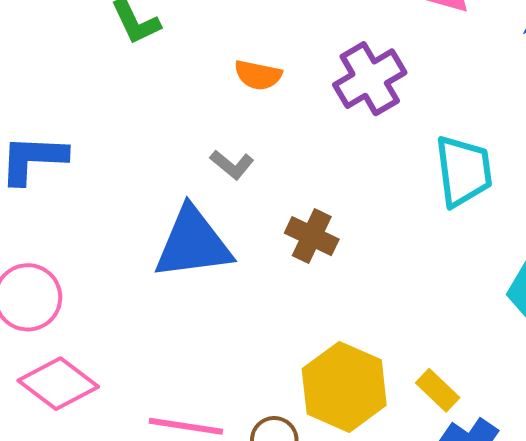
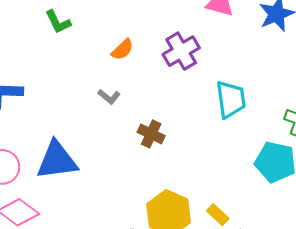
orange semicircle: (258, 75) -> (122, 50), turned -55
blue triangle: (193, 243) -> (57, 160), moved

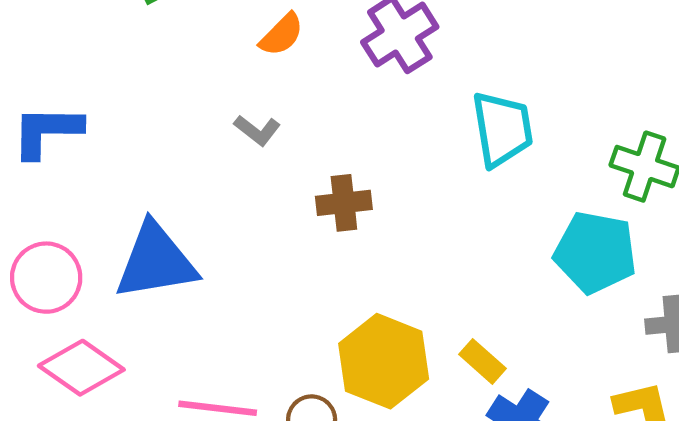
brown cross: (151, 134) -> (344, 203), turned -30

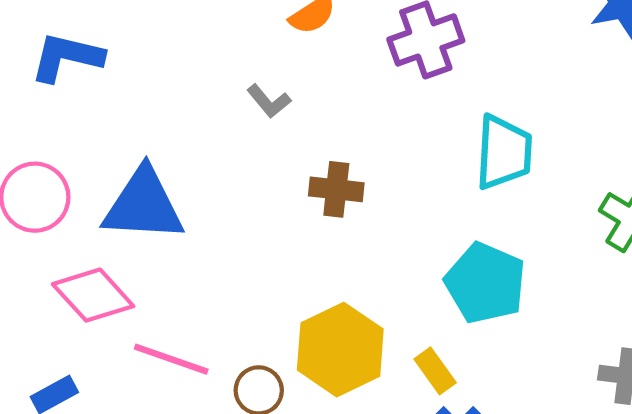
cyan pentagon: (595, 252) -> (485, 283), moved
pink diamond: (81, 368) -> (93, 295), moved

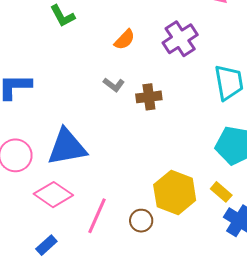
brown cross: (336, 189) -> (149, 97), moved
pink line: (171, 359) -> (97, 216), turned -72

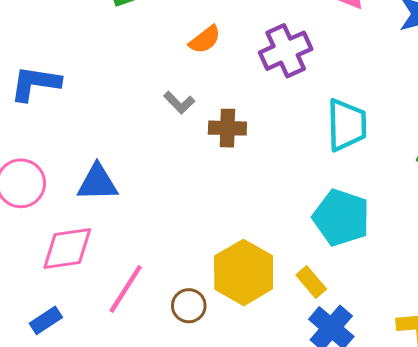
blue triangle: (67, 147) -> (97, 183), size x0.7
pink diamond: (53, 195) -> (67, 249), turned -51

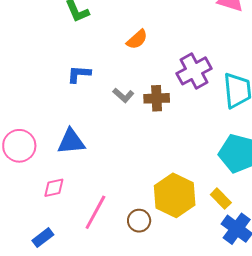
purple cross: (286, 51) -> (194, 71), moved
blue L-shape: (35, 83) -> (79, 74), moved, size x0.7
gray L-shape: (179, 103) -> (123, 95), moved
pink diamond: (67, 249) -> (54, 188), size x0.6

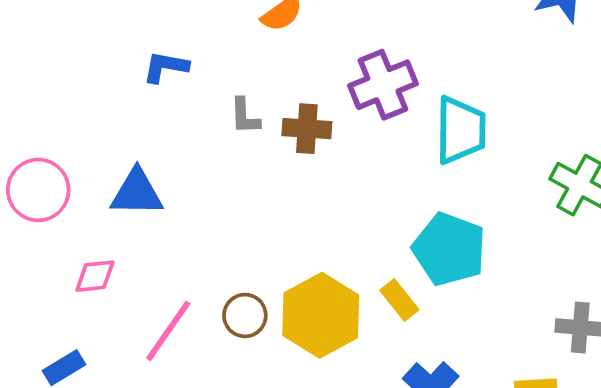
gray L-shape: (123, 95) -> (245, 116), turned 40
yellow rectangle: (221, 199) -> (399, 300), moved
brown circle: (139, 221) -> (245, 315), moved

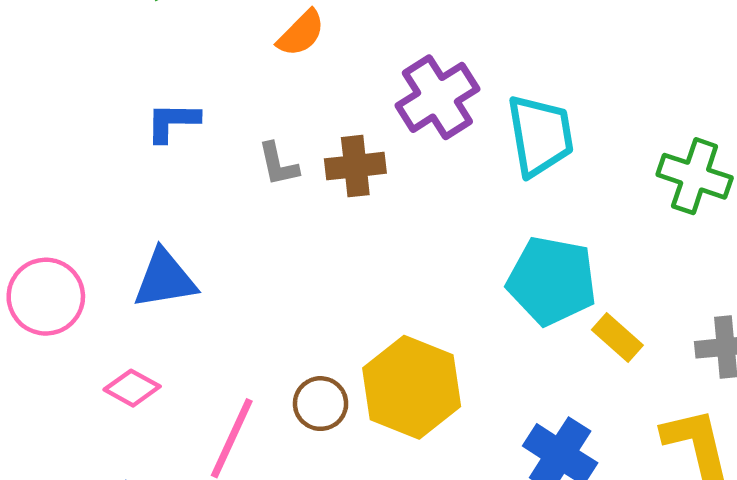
pink diamond: (95, 276) -> (132, 388), turned 45
yellow rectangle: (399, 300) -> (617, 338), moved

